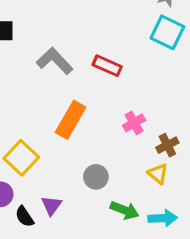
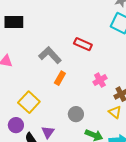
gray L-shape: (55, 61) -> (50, 55), moved
orange rectangle: (71, 120) -> (60, 78), size x0.6

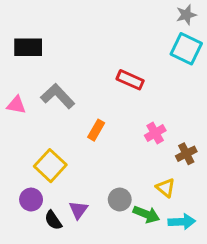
gray L-shape: (50, 55) -> (58, 96), moved
yellow triangle: (115, 112) -> (166, 188), moved
gray circle: (76, 114) -> (120, 200), moved

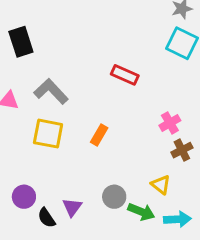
black rectangle: (28, 47) -> (21, 42), turned 72
orange rectangle: (96, 130) -> (99, 135), moved
pink cross: (155, 133) -> (170, 123), moved
yellow square: (50, 166) -> (48, 134), moved, turned -32

